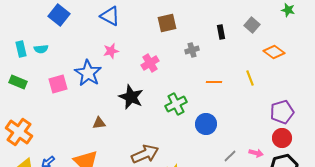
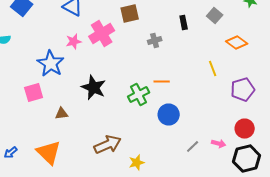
pink cross: (150, 63) -> (102, 34), moved, size x1.4
orange line: (214, 82) -> (162, 82), moved
pink square: (58, 84) -> (34, 92), moved
purple pentagon: (282, 112) -> (243, 90), moved

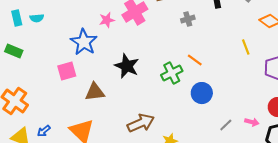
orange line: (162, 82) -> (195, 60), turned 35
brown triangle: (62, 114) -> (95, 92), size x1.5

